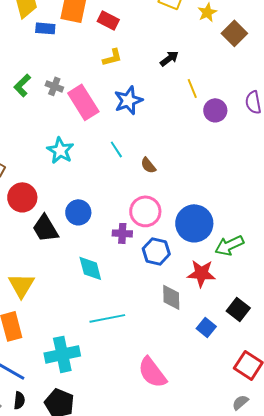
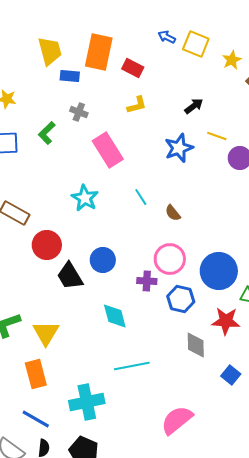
gray cross: (54, 86) -> (79, 112), moved
yellow line: (192, 88) -> (217, 136), turned -48
blue star: (128, 100) -> (179, 148), moved
pink semicircle: (152, 372) -> (177, 420), turned 88

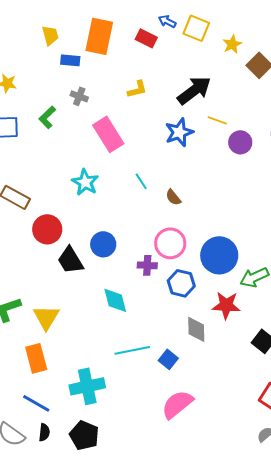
yellow trapezoid: (50, 51) -> (50, 35), size x0.7
red rectangle: (133, 68) -> (146, 38), moved
black arrow: (194, 106) -> (194, 90), size x1.8
blue square: (231, 375) -> (168, 359), moved

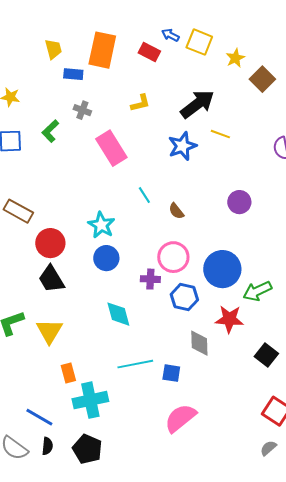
purple circle: (240, 142) -> (239, 202), moved
cyan star: (85, 182) -> (101, 225), moved
black trapezoid: (70, 260) -> (51, 279), moved
orange rectangle: (36, 358) -> (68, 373), moved, size x0.7
blue square: (168, 359) -> (171, 373), turned -30

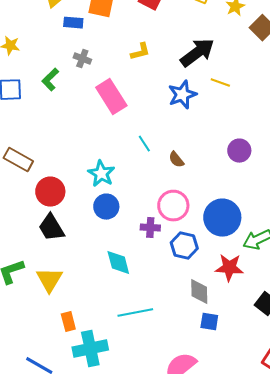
blue square: (171, 373) -> (209, 322), moved

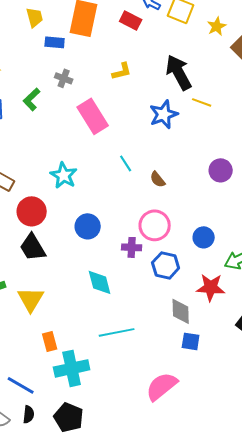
black arrow: (197, 53) -> (179, 72), turned -81
cyan star: (101, 174) -> (64, 175), moved
blue circle: (222, 218) -> (204, 237), size x0.6

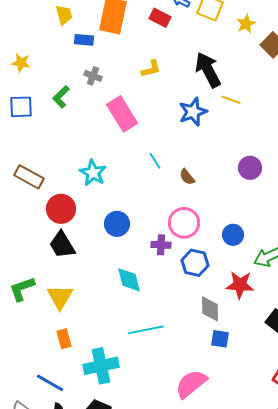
orange rectangle: (50, 341) -> (64, 339), moved

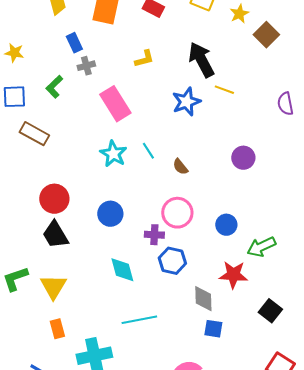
blue rectangle: (84, 40) -> (74, 43), moved, turned 60
gray cross: (93, 76) -> (86, 66), turned -36
cyan star: (93, 173) -> (113, 154), moved
brown rectangle: (29, 177) -> (34, 134), moved
blue hexagon: (195, 263) -> (172, 261), moved

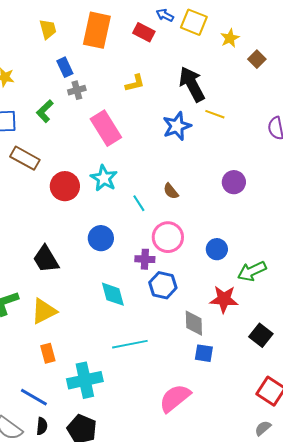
brown square: (266, 35) -> (257, 59), size x0.7
cyan line: (148, 151) -> (139, 203), moved
red circle: (54, 199) -> (65, 186), moved
yellow triangle: (53, 287) -> (44, 311), turned 32

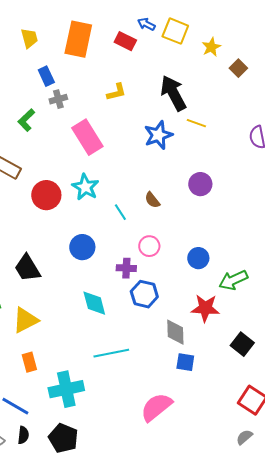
purple circle: (234, 182) -> (200, 184), moved
pink circle: (168, 237) -> (149, 246), size x0.7

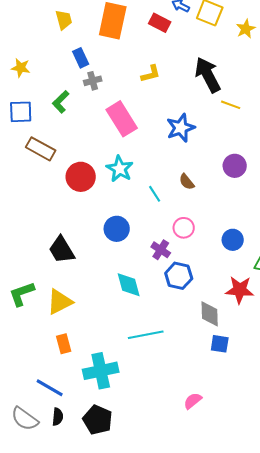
blue star: (158, 135) -> (181, 128), moved
purple cross: (126, 268) -> (161, 250), turned 30
pink semicircle: (156, 407) -> (193, 401), moved, size x0.6

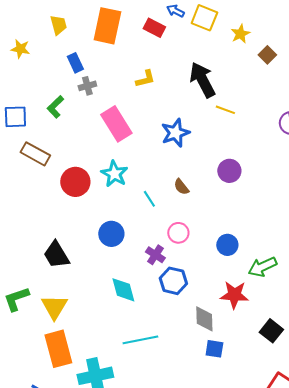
yellow star: (21, 68) -> (20, 49), moved
yellow triangle: (60, 302) -> (54, 307), turned -32
orange rectangle: (64, 344) -> (58, 349), size x1.8

